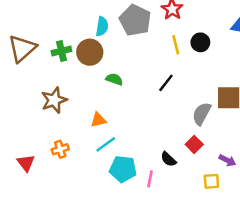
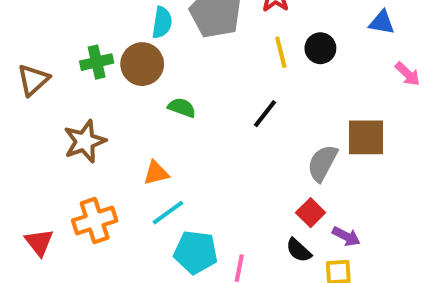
brown triangle: (22, 49) -> (33, 80), moved, size x0.7
orange cross: (60, 149) -> (95, 221), size x1.5
black semicircle: (168, 159) -> (299, 250), moved
purple arrow: (227, 160) -> (346, 236), moved

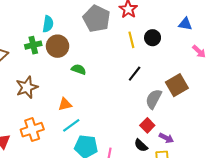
cyan semicircle: (162, 22) -> (48, 24), moved
black line: (265, 114) -> (135, 74), moved
brown square: (366, 137) -> (177, 85), turned -30

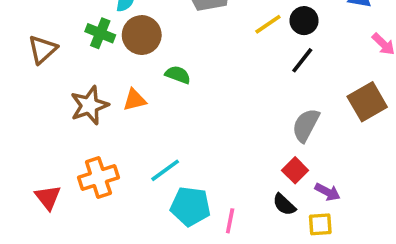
yellow line: (131, 40) -> (268, 24), turned 70
green cross: (33, 45) -> (100, 33), turned 35
black line: (135, 74) -> (302, 60), moved
brown square: (177, 85) -> (367, 102), moved
orange triangle: (65, 104) -> (134, 100), moved

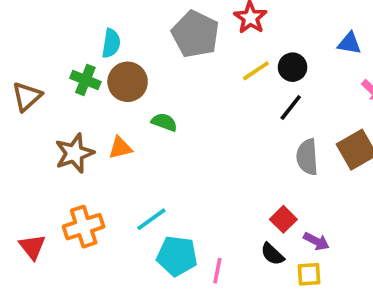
gray semicircle: (306, 125) -> (307, 157), moved, turned -32

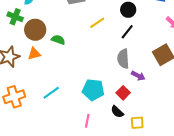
yellow line: (256, 71) -> (97, 23), moved
brown circle: (128, 82) -> (35, 30), moved
gray semicircle: (307, 157) -> (123, 59), moved
purple arrow: (316, 241) -> (138, 76), moved
cyan pentagon: (177, 256) -> (93, 90), moved

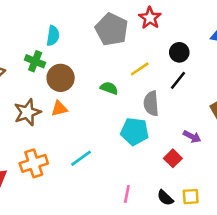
green semicircle: (58, 40) -> (109, 88), moved
gray semicircle: (123, 59) -> (151, 103), moved
cyan pentagon: (93, 90) -> (135, 131), moved
black semicircle: (117, 112) -> (165, 198), moved

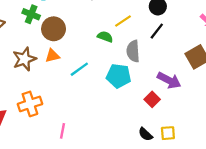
green semicircle: (109, 88) -> (105, 37), moved
purple arrow: (192, 137) -> (169, 80), size x1.5
cyan line: (81, 158) -> (79, 69), moved
pink line: (127, 194) -> (62, 131), moved

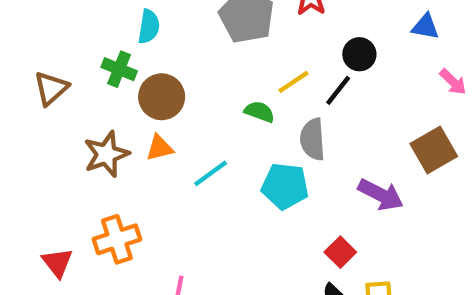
black line: (157, 31) -> (338, 90), moved
red square: (152, 99) -> (340, 252), moved

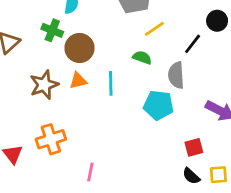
black circle: (359, 54) -> (217, 21), moved
yellow line: (293, 82) -> (154, 29), moved
cyan line: (211, 173) -> (111, 83), moved, turned -55
red square: (340, 252) -> (194, 147), turned 30

